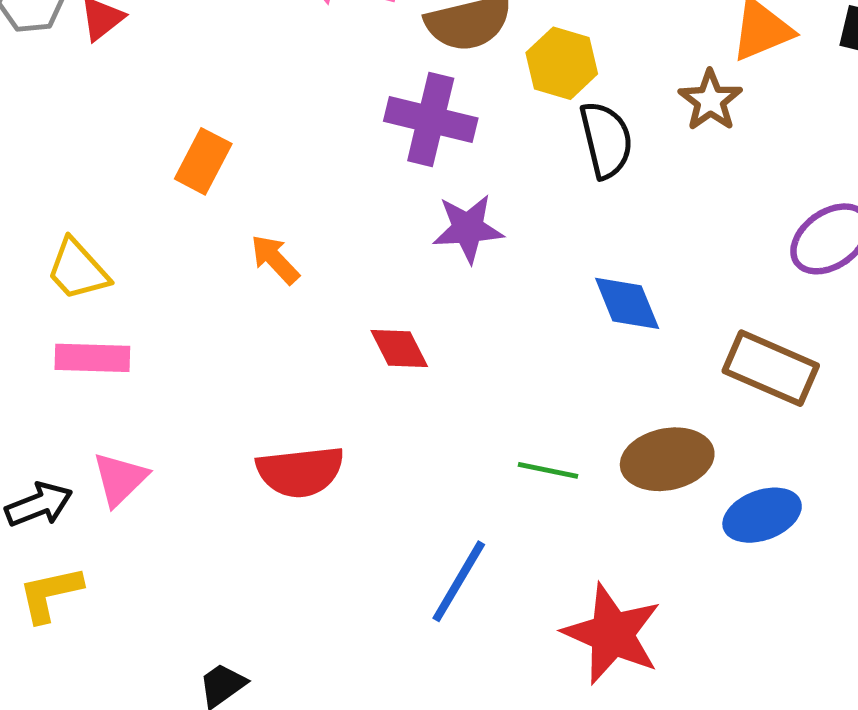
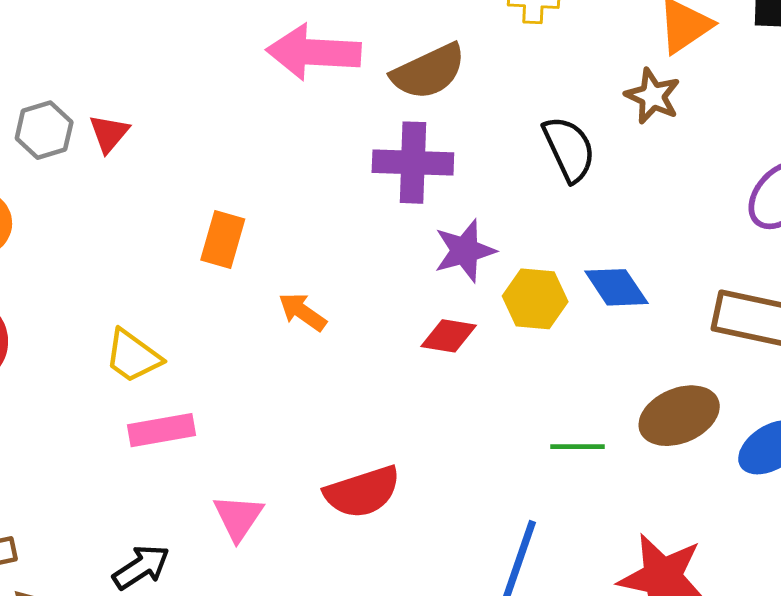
yellow hexagon: (562, 63) -> (535, 299), moved
red diamond: (399, 348) -> (449, 336), moved, turned -42
pink triangle: (120, 479) -> (238, 517), moved

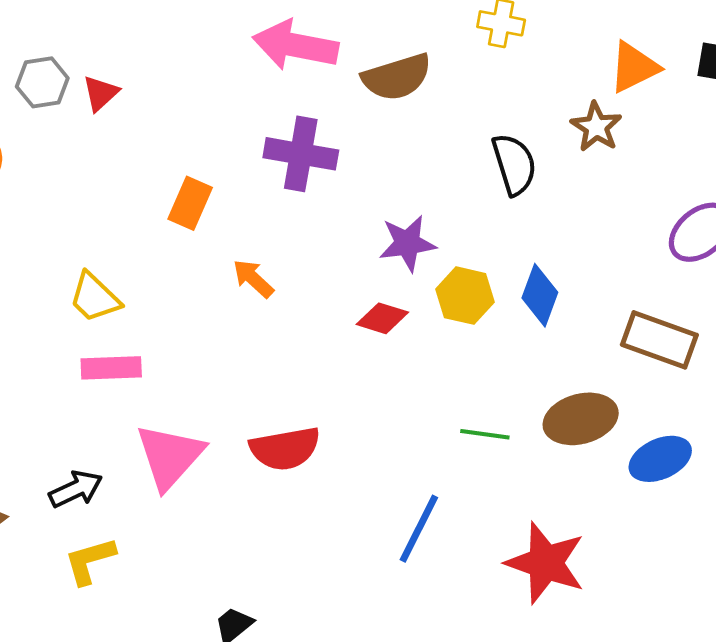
purple cross: (413, 163) -> (301, 154), moved
blue diamond: (616, 287) -> (540, 295), turned 46
pink triangle: (238, 517) -> (170, 456), size x1.5

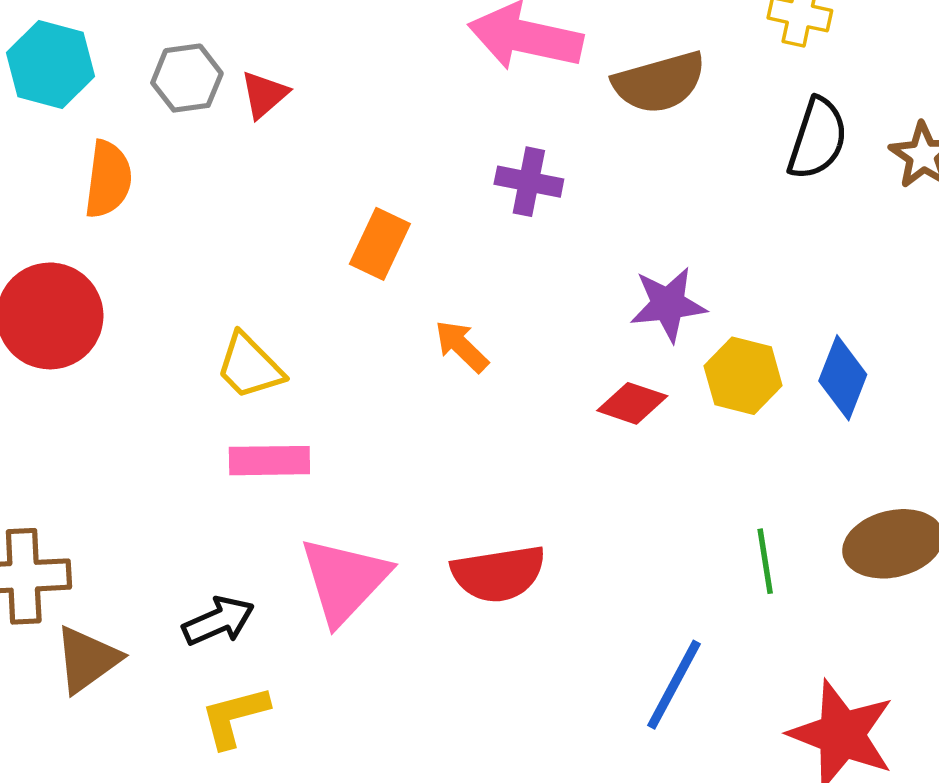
purple cross: (301, 154) -> (529, 182), size x0.7
black semicircle: (514, 164) -> (818, 139), moved, turned 34
green line: (485, 434) -> (765, 561), turned 72

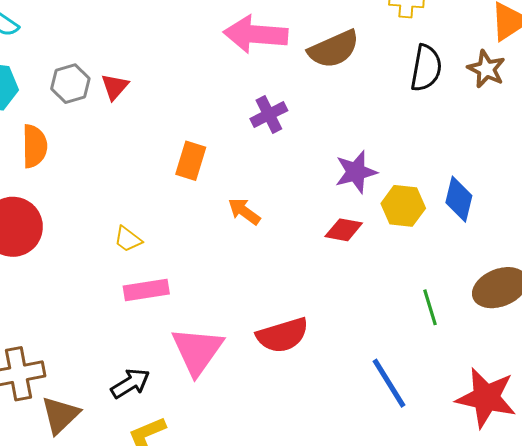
purple cross: (529, 182) -> (269, 115), turned -30
yellow trapezoid: (250, 366) -> (128, 239), size x0.7
blue line: (674, 685) -> (389, 383), turned -52

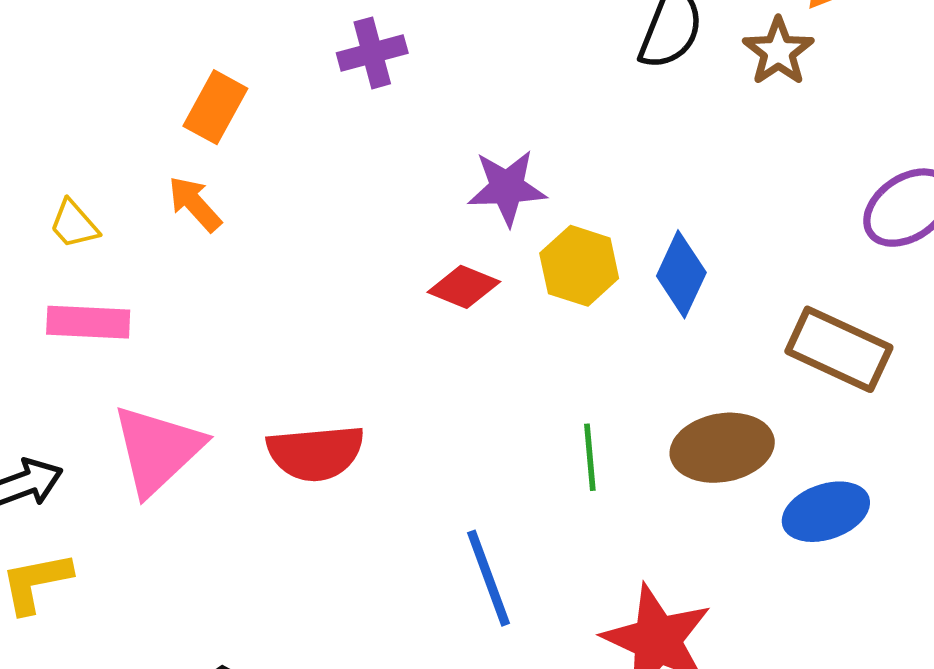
orange arrow: (244, 211) -> (195, 204), moved

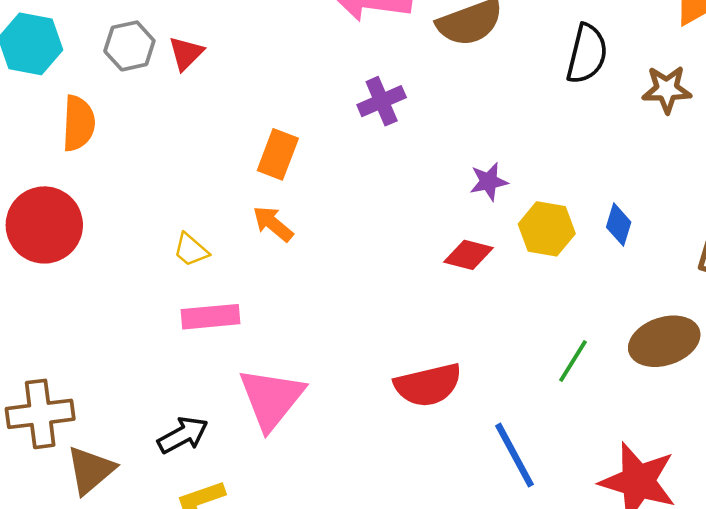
brown star: (778, 51) -> (667, 89), moved, turned -30
purple star: (507, 188) -> (489, 182), size x0.7
blue diamond: (681, 274) -> (619, 225), size x0.7
red semicircle: (316, 453) -> (428, 385), moved
green line: (590, 457) -> (573, 361), turned 45

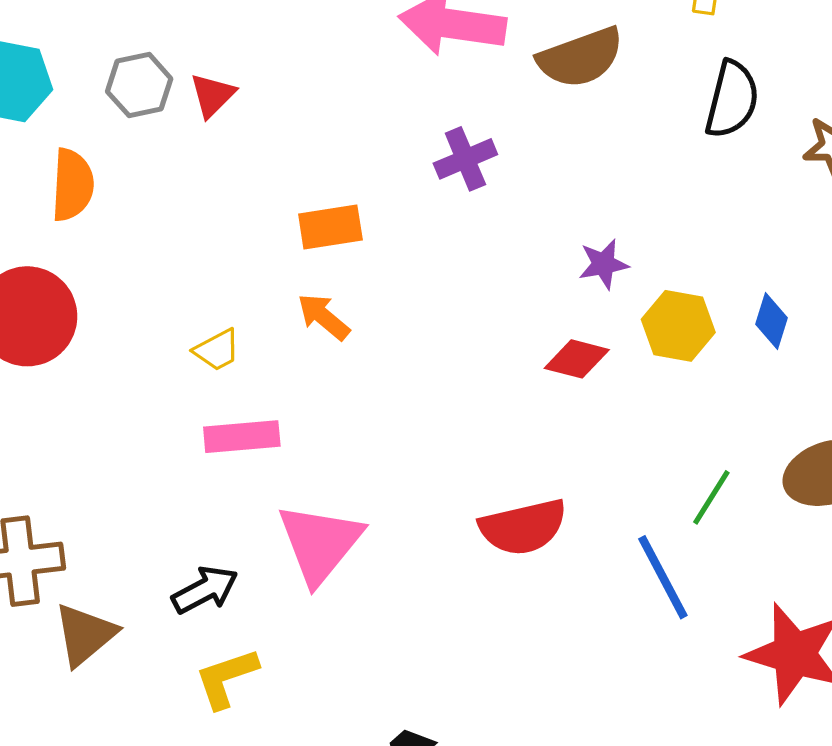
orange rectangle: (278, 154) -> (330, 227), turned 60
yellow trapezoid: (191, 250) -> (217, 350), turned -69
blue line: (514, 455) -> (663, 577), moved

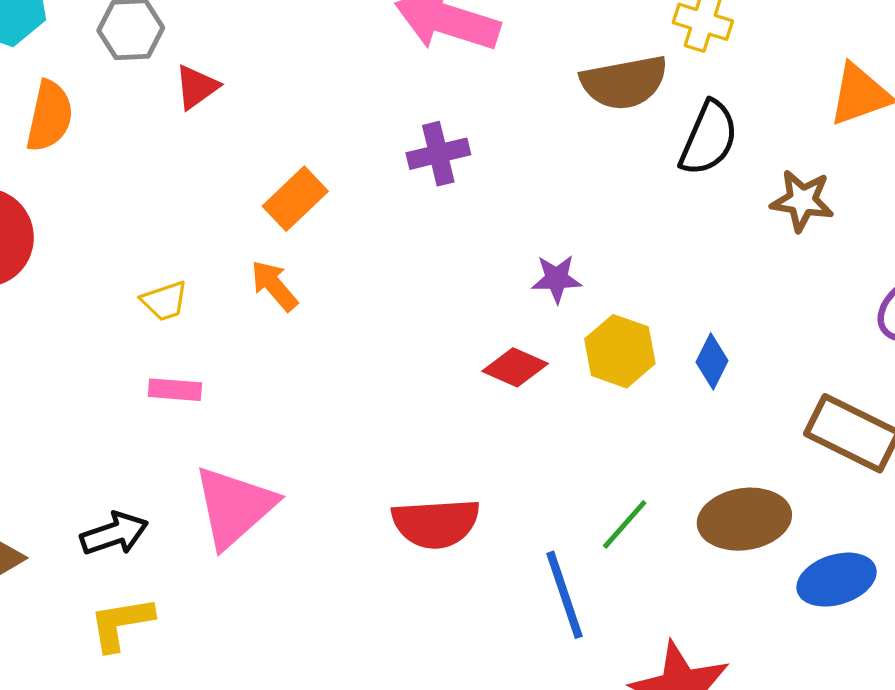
brown semicircle: (581, 58) -> (624, 82), moved
red triangle: (212, 95) -> (197, 87), moved
orange rectangle: (330, 227) -> (295, 199), turned -44
pink rectangle: (242, 437) -> (175, 390), size x0.7

